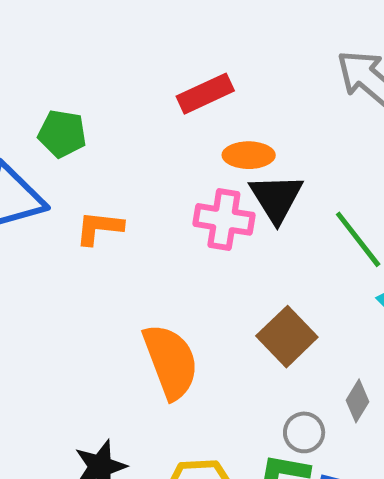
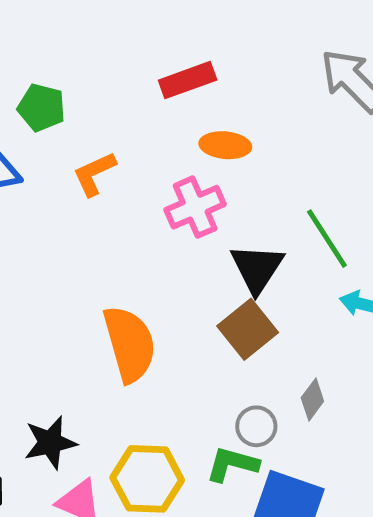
black triangle: (276, 198) -> (257, 268), moved
pink cross: (224, 219) -> (195, 207), turned -38
orange L-shape: (99, 228) -> (94, 174), moved, turned -36

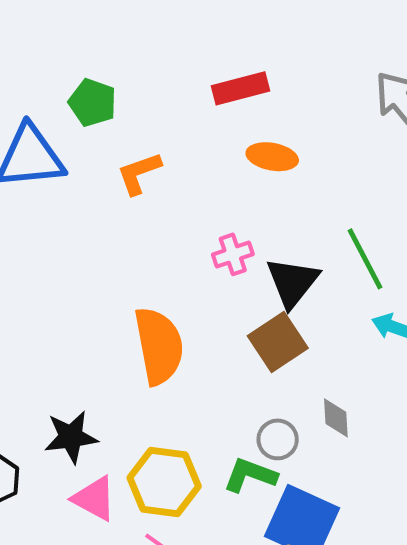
pink cross: (195, 207) -> (233, 254), moved, size x0.7
gray diamond: (312, 400) -> (336, 418), turned -45

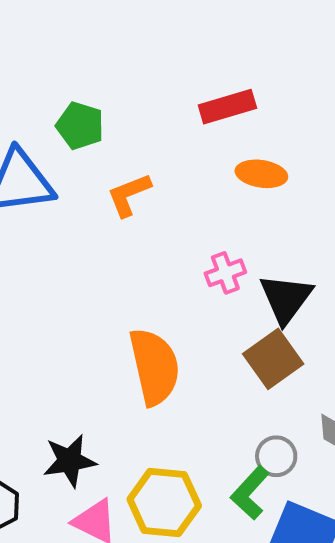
green L-shape: (250, 475) -> (250, 493), turned -66

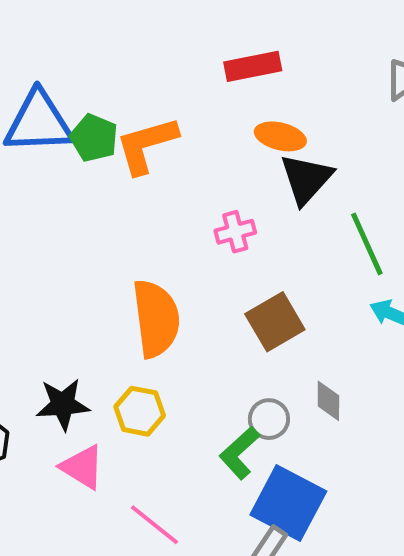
green pentagon: (80, 126) -> (94, 138), moved
orange L-shape: (129, 195) -> (146, 145), size x1.4
black triangle: (286, 299) -> (306, 179), moved
yellow hexagon: (164, 503) -> (140, 411), moved, size x0.7

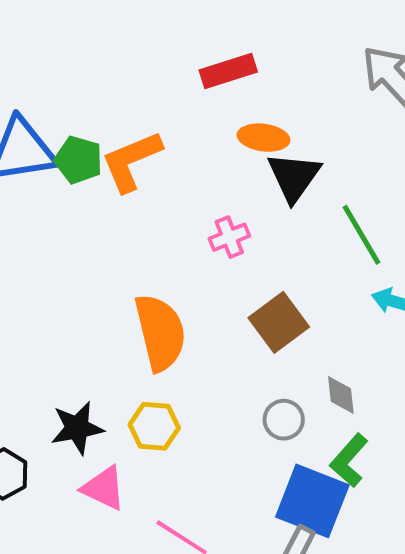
green L-shape: (239, 453) -> (349, 460), moved

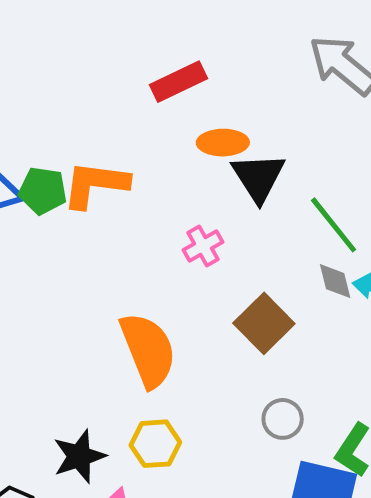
orange L-shape: (131, 161) -> (95, 184), turned 38
gray diamond: (341, 395) -> (335, 281), moved

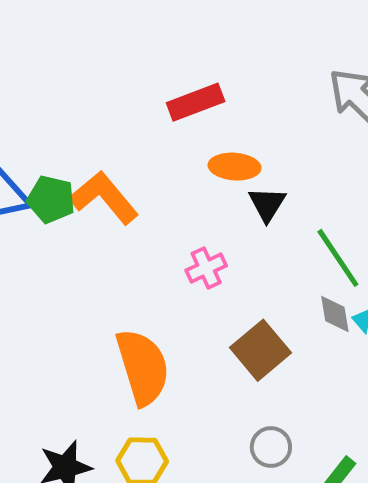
black triangle: (258, 177) -> (267, 204), size x0.7
orange L-shape: (95, 184) -> (104, 198), turned 38

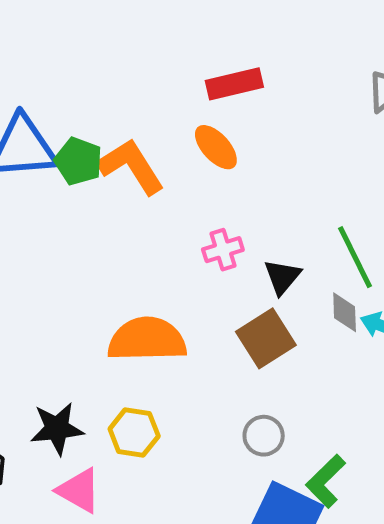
orange ellipse: (235, 167) -> (216, 147), moved, turned 36
black triangle: (267, 204) -> (282, 277), moved
orange semicircle: (143, 367) -> (147, 339), turned -82

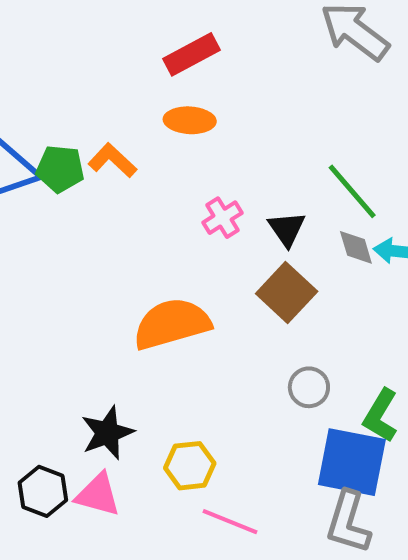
orange ellipse: (216, 147) -> (190, 120), turned -30
orange L-shape: (131, 166) -> (112, 160), size x0.7
yellow hexagon: (134, 433) -> (190, 466), moved
pink triangle: (79, 491) -> (98, 495), moved

